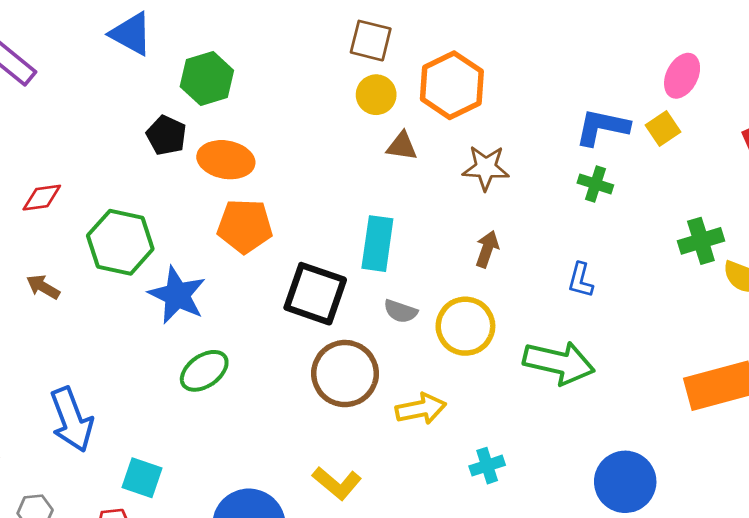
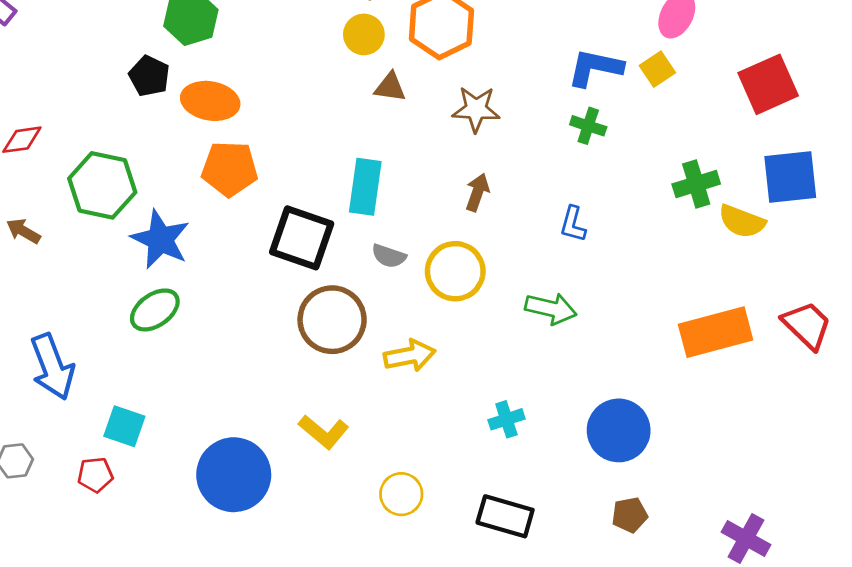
green arrow: (559, 363) -> (551, 309), size x0.7
green ellipse: (204, 371) -> (155, 310), moved
cyan cross: (487, 466) -> (506, 419), moved

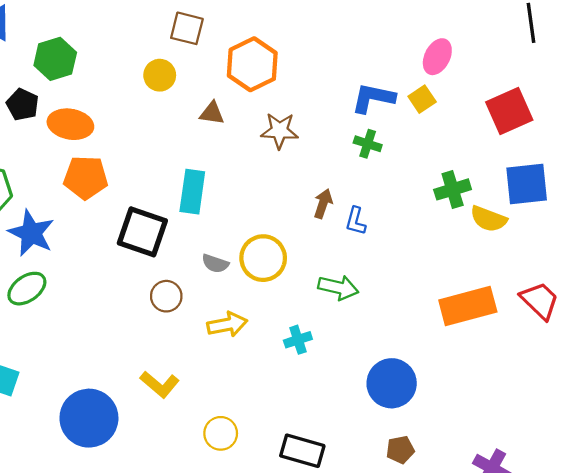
yellow circle: (364, 34) -> (160, 75), moved
brown arrow: (477, 192) -> (323, 204), moved
gray semicircle: (389, 256) -> (215, 264), moved
brown circle: (332, 320) -> (166, 296), size x0.6
cyan cross: (506, 419) -> (298, 340), moved

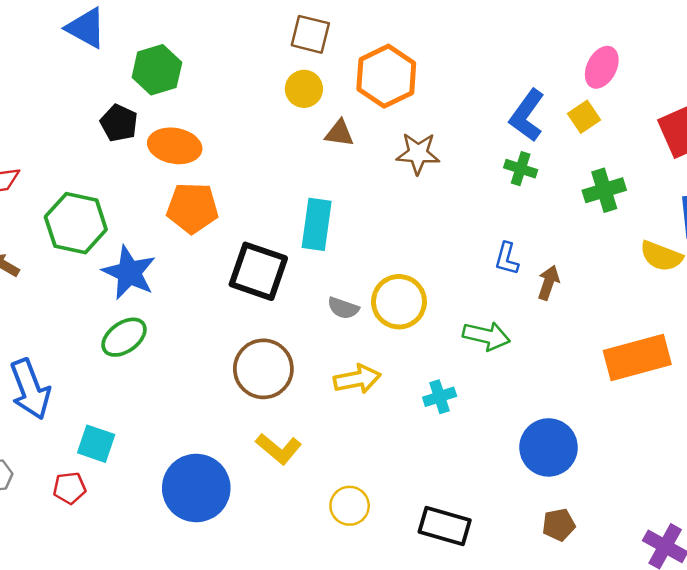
yellow circle: (160, 75) -> (304, 89), moved
blue L-shape: (373, 98) -> (527, 115), turned -66
green cross: (453, 189) -> (604, 190), moved
brown arrow: (323, 204) -> (549, 283), moved
brown circle: (166, 296) -> (263, 369), moved, size x1.6

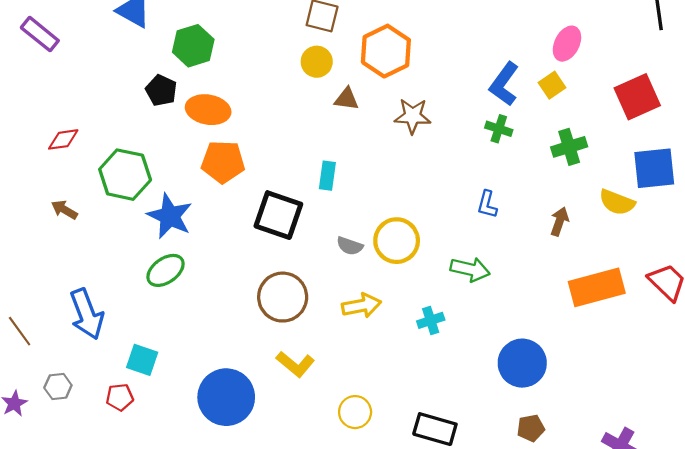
cyan rectangle: (317, 224) -> (327, 176), size x0.7
brown arrow: (549, 283) -> (560, 221), moved

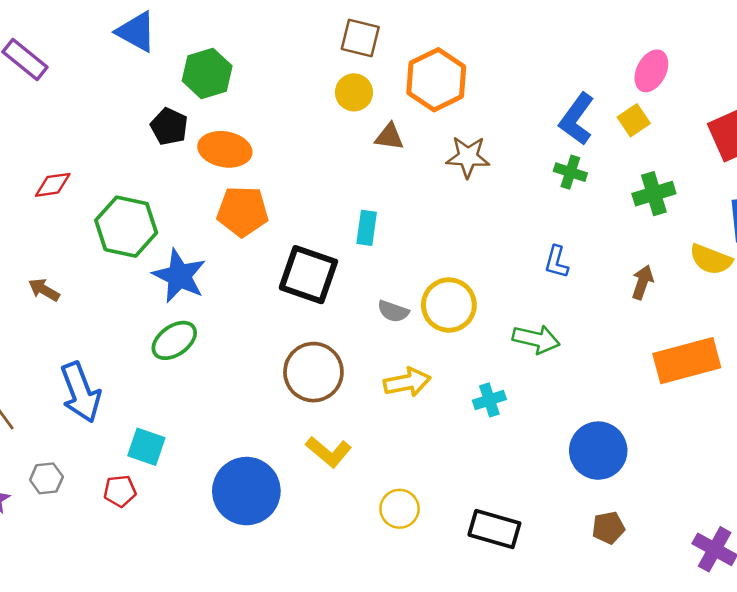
brown arrow: (64, 210) -> (44, 290), moved

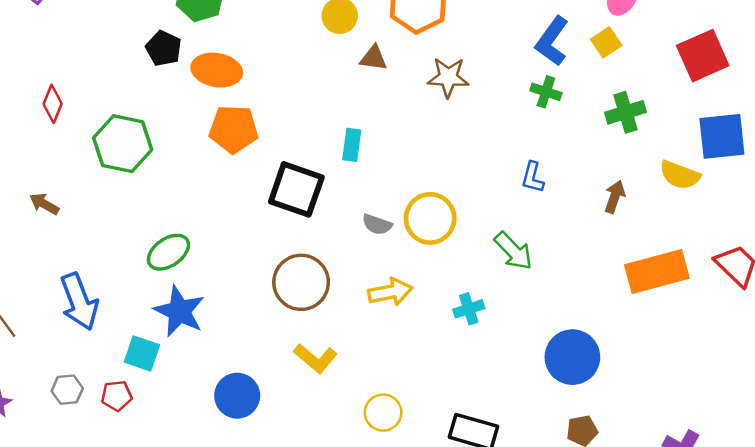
red diamond: (53, 185) -> (53, 104), turned -60
blue star: (179, 276) -> (179, 311), moved
green arrow: (536, 339) -> (513, 251), turned 33
gray hexagon: (46, 478) -> (67, 390), moved
blue circle: (246, 491) -> (237, 396), size x0.7

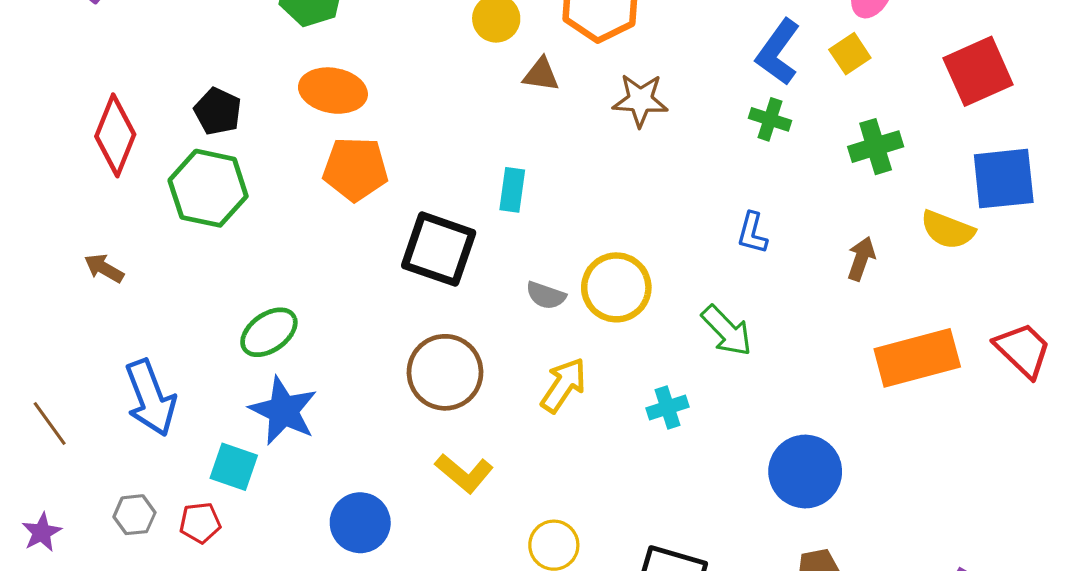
black pentagon: (164, 48) -> (218, 111), moved
red diamond: (53, 104) -> (115, 135), size x1.6
yellow arrow: (390, 292) -> (563, 385), turned -45

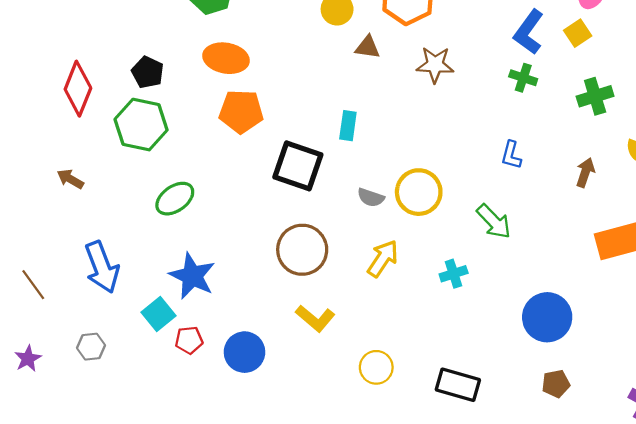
green ellipse: (269, 332) -> (175, 199), moved
cyan square: (234, 467) -> (158, 314), turned 32
red pentagon: (200, 523) -> (189, 340), moved

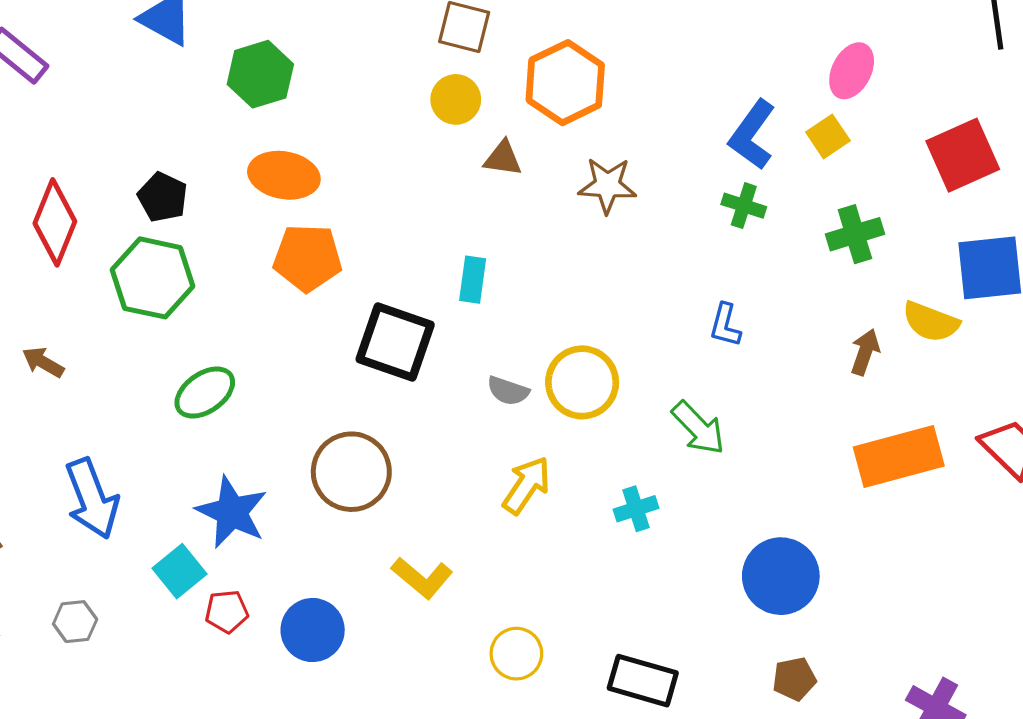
brown arrow: (585, 172) -> (865, 352), moved
brown circle: (302, 250) -> (351, 472), moved

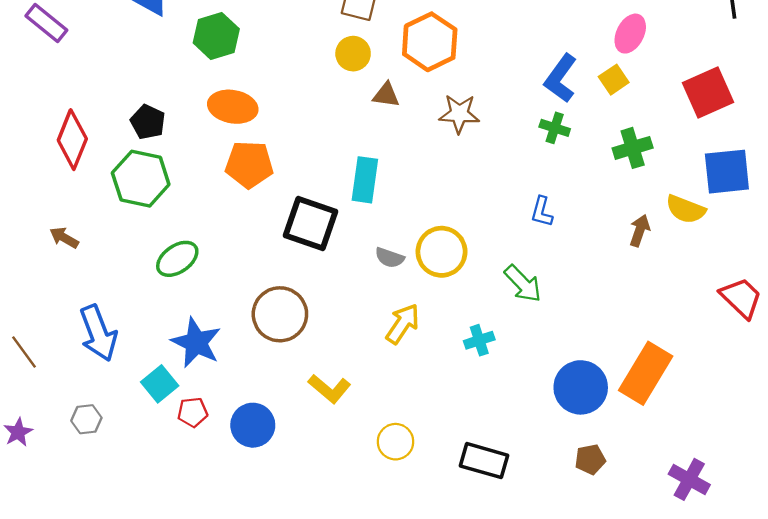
cyan rectangle: (473, 280) -> (365, 180), size x1.4
orange rectangle: (899, 457) -> (646, 373), moved, turned -44

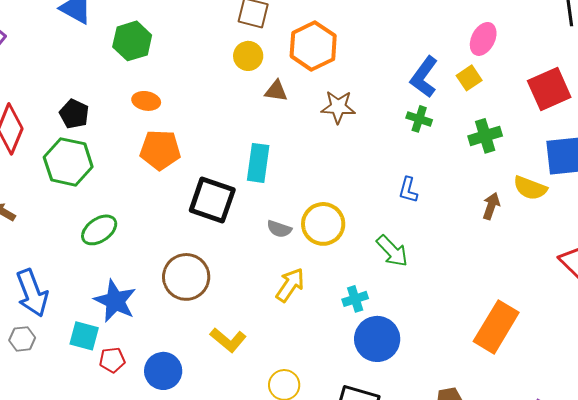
orange ellipse: (233, 107) -> (146, 101), size x0.7
cyan square: (160, 384) -> (84, 336), turned -36
blue circle: (581, 387) -> (377, 339), moved
gray hexagon: (86, 419) -> (22, 339), moved

